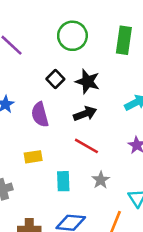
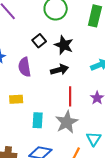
red line: (86, 146) -> (70, 96), moved, turned 54
gray star: (101, 180) -> (67, 122), size x1.6

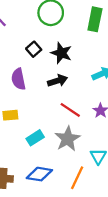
red line: (70, 96) -> (70, 110), turned -54
cyan rectangle: (38, 120) -> (35, 138), turned 56

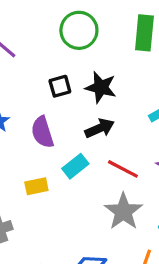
black square: (34, 49) -> (60, 86), turned 32
cyan rectangle: (35, 138) -> (75, 166), moved

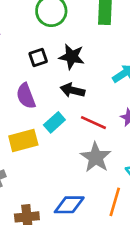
black arrow: (100, 128) -> (73, 90), turned -140
yellow rectangle: (36, 186) -> (23, 140), size x1.5

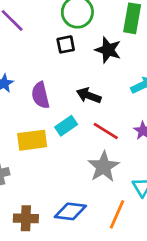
black square: (38, 57) -> (66, 44), moved
black star: (72, 57) -> (108, 50), moved

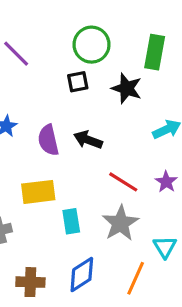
black arrow: (89, 95) -> (88, 140), moved
cyan rectangle: (66, 126) -> (71, 221), moved, turned -65
blue diamond: (70, 211) -> (82, 275), turned -40

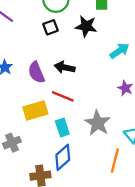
red line: (123, 182) -> (63, 96), moved
blue diamond: (82, 275) -> (63, 157), moved

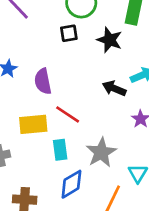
black arrow: (65, 67) -> (114, 88), moved
blue diamond: (63, 157) -> (71, 184), moved

